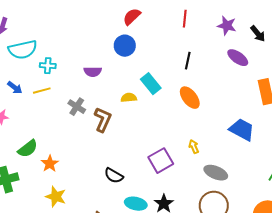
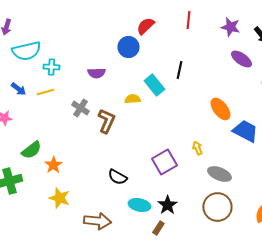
red semicircle: (132, 17) -> (145, 26), moved
black line: (188, 61) -> (179, 70), moved
orange ellipse: (190, 98) -> (220, 109), moved

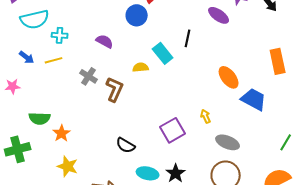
purple ellipse: (241, 59) -> (219, 15), moved
purple semicircle: (96, 73) -> (105, 41), turned -150
green semicircle: (31, 150) -> (40, 118), turned 40

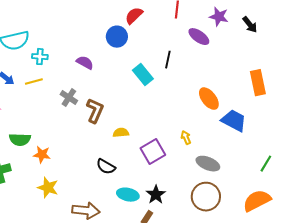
yellow semicircle: (141, 67) -> (121, 133), moved
orange star: (62, 133) -> (42, 155), turned -30

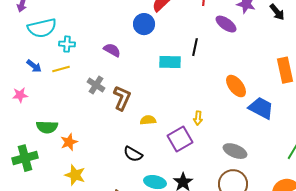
cyan rectangle: (143, 75) -> (170, 62), turned -50
yellow arrow: (186, 138) -> (198, 118), moved, turned -152
orange star: (42, 155) -> (69, 142), turned -30

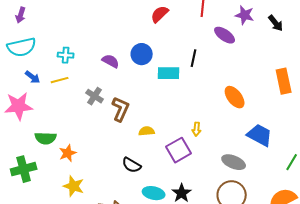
blue circle: (144, 24) -> (142, 54), moved
cyan semicircle: (42, 28) -> (22, 47), moved
pink star: (20, 95) -> (19, 106), size x1.8
blue trapezoid: (261, 108) -> (260, 135), moved

